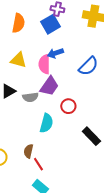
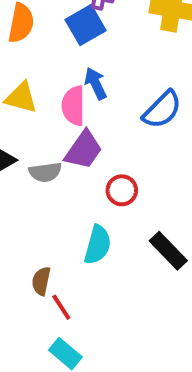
blue arrow: (55, 53) -> (96, 83), turned 84
cyan semicircle: (46, 123) -> (98, 245), moved

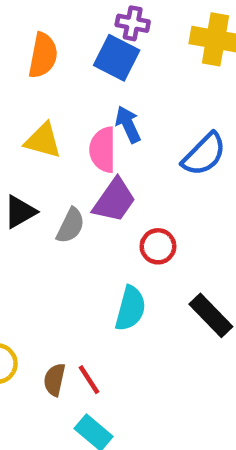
blue square: (86, 25) -> (117, 58), turned -33
gray semicircle: (45, 172) -> (71, 226), turned -56
brown semicircle: (41, 281) -> (54, 380), moved

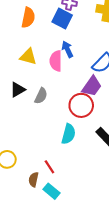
purple trapezoid: (114, 200) -> (92, 86), moved
red circle: (158, 246) -> (81, 105), size x1.5
brown semicircle: (54, 380) -> (34, 180), moved

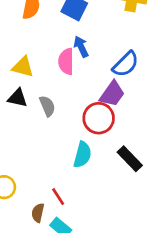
yellow triangle: (28, 57) -> (23, 67), moved
black triangle: (18, 90) -> (18, 98), turned 42
gray semicircle: (41, 96) -> (47, 106), turned -49

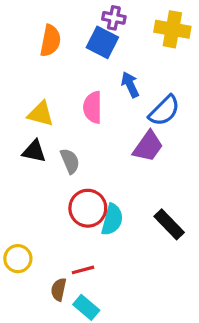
blue arrow: (81, 47) -> (130, 85), moved
red circle: (99, 118) -> (88, 208), moved
red line: (58, 197) -> (83, 270), turned -72

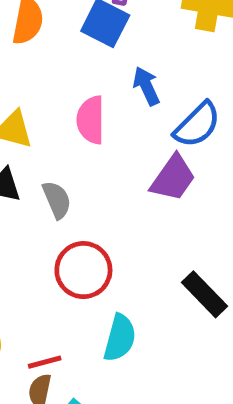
cyan semicircle: (112, 220) -> (120, 338), moved
red line: (83, 270) -> (45, 362), moved

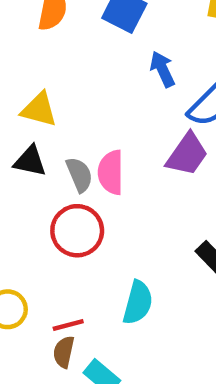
pink semicircle: (91, 120) -> (111, 172), moved
red circle: (83, 270) -> (77, 231), moved

